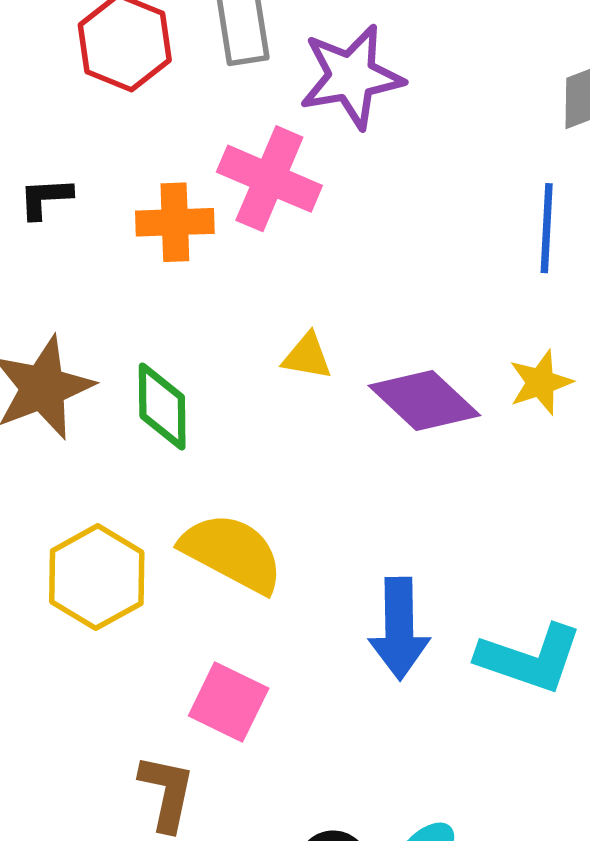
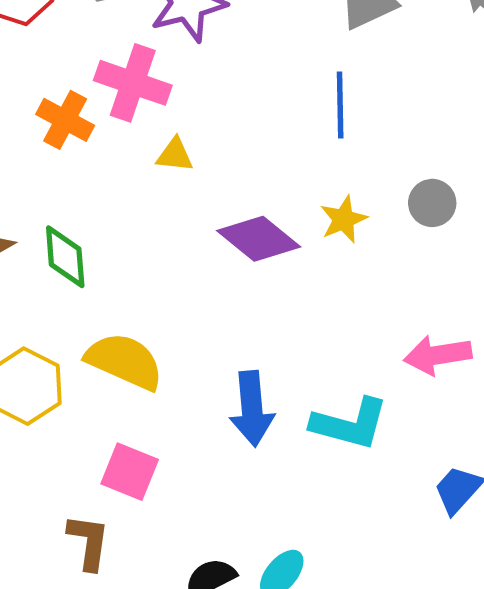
orange cross: (175, 222) -> (65, 120), turned 34
yellow triangle: (307, 356) -> (175, 155), moved

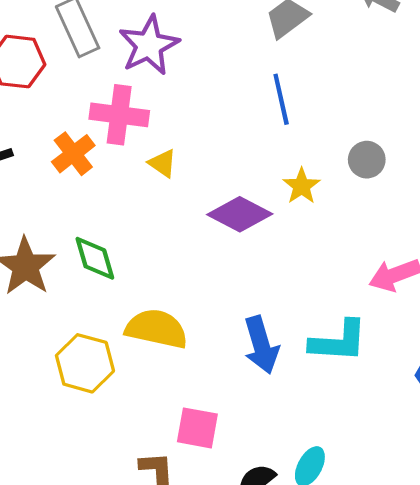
orange cross: (65, 120) -> (73, 154), turned 36
yellow triangle: (175, 155) -> (163, 163), turned 40
pink square: (130, 472) -> (197, 428), moved

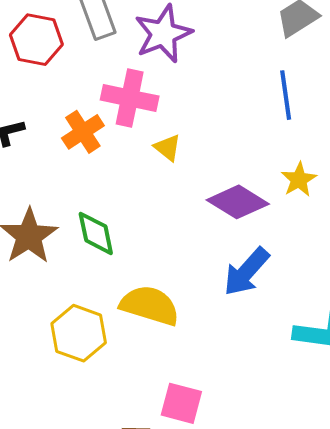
blue arrow: (261, 345) -> (246, 272), moved, turned 54

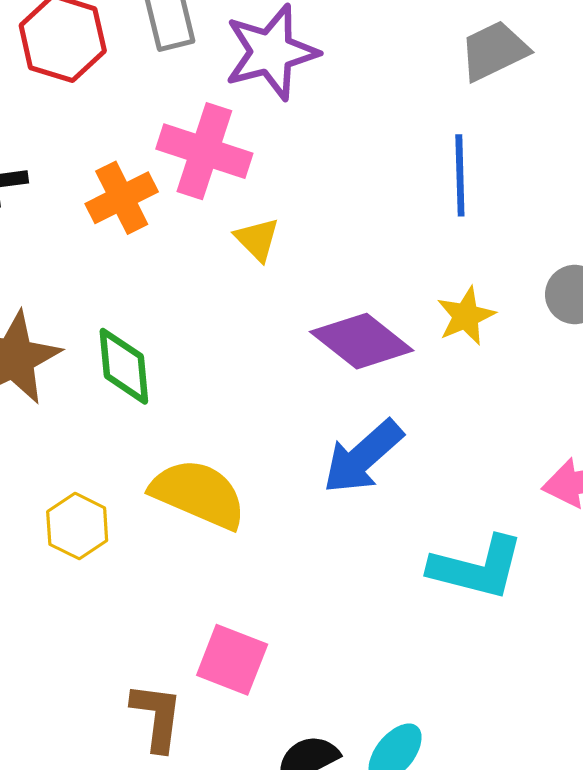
yellow hexagon: (79, 333) -> (77, 526), size x0.7

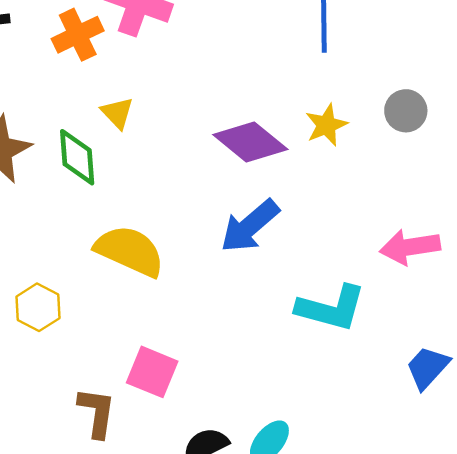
yellow triangle: (257, 239) -> (117, 113), moved
yellow hexagon: (77, 526) -> (38, 307), moved

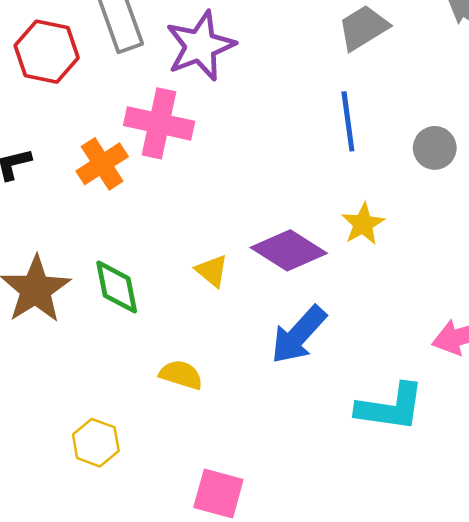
gray circle: (406, 111) -> (435, 148), moved
yellow triangle: (117, 113) -> (212, 271), moved
yellow semicircle: (130, 251) -> (181, 375), size x0.6

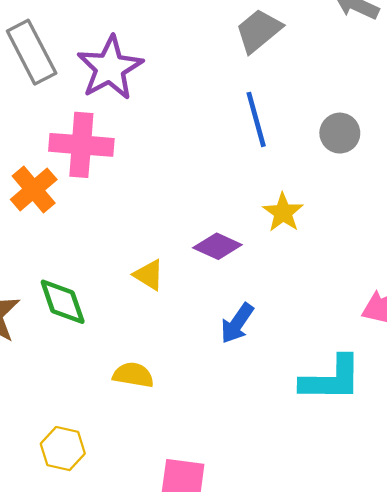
purple diamond: (289, 250) -> (217, 246), size x0.7
blue arrow: (299, 335) -> (237, 323), size x0.7

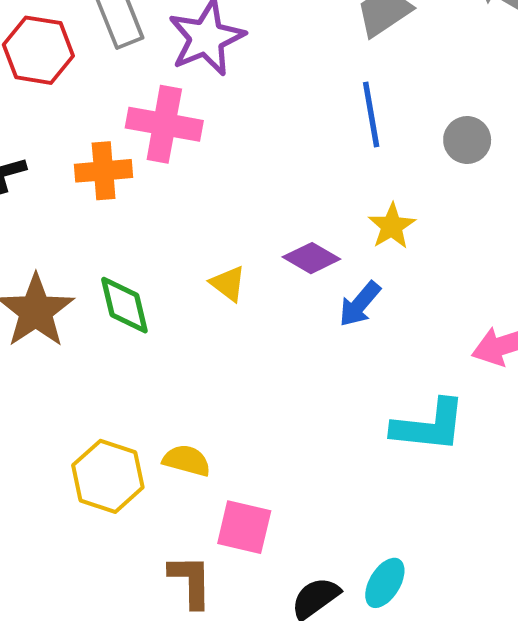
orange cross: (34, 189) -> (104, 171), turned 30
blue arrow: (237, 323) -> (360, 304), moved
yellow semicircle: (133, 375) -> (187, 460), moved
yellow hexagon: (63, 449) -> (108, 476), size x1.4

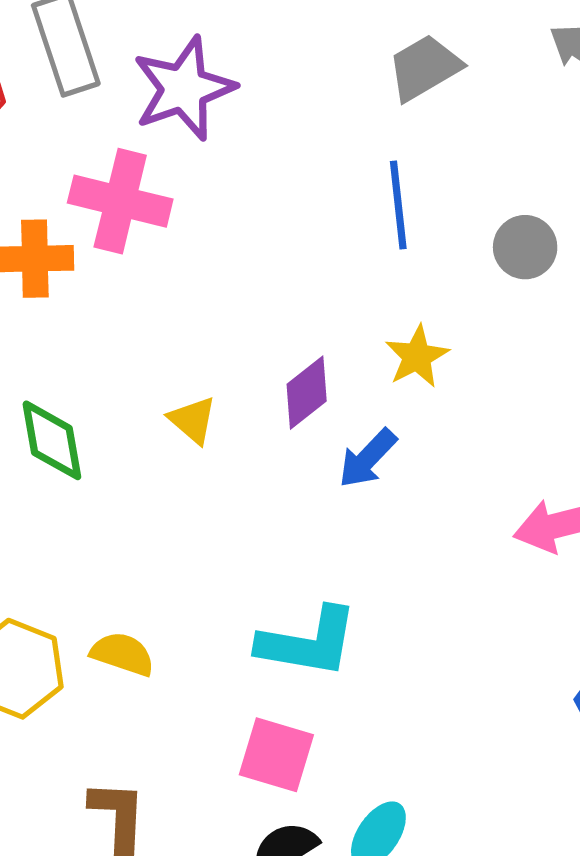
purple diamond: (311, 258) -> (307, 393), turned -72
cyan L-shape: (429, 426) -> (308, 642), moved
pink square: (244, 527) -> (276, 755), moved

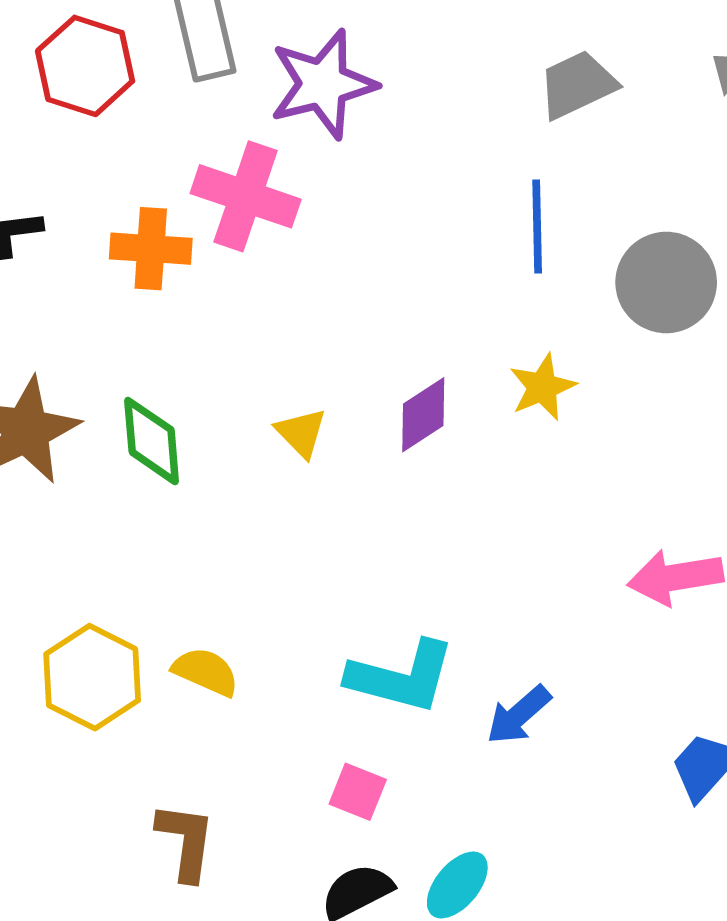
gray circle: (525, 247) -> (666, 282), size x1.5
blue arrow: (368, 458) -> (519, 715), moved
pink square: (276, 755) -> (358, 792), size x0.7

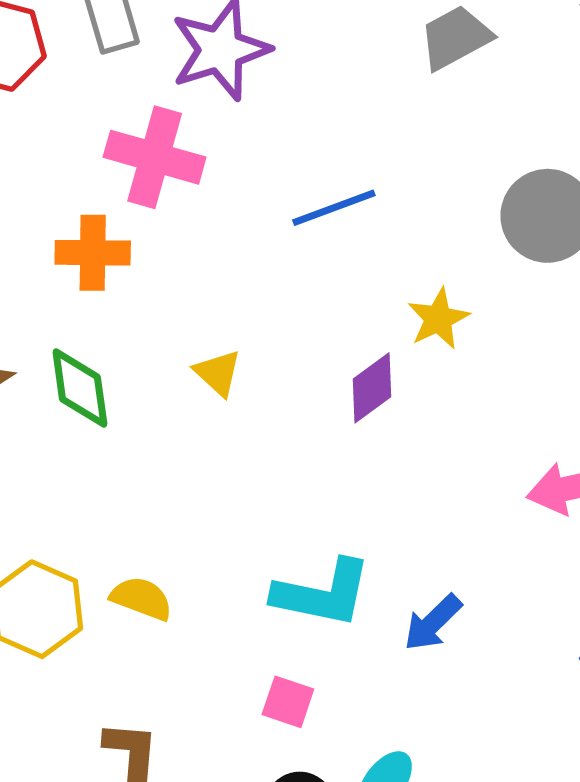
blue line: (537, 226) -> (334, 208), moved, turned 74
orange cross: (151, 249) -> (93, 253), moved
purple diamond: (423, 415) -> (372, 388), moved

